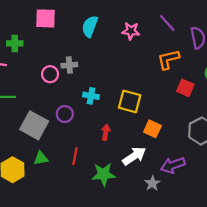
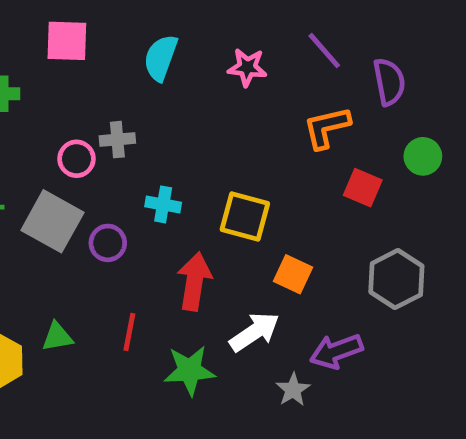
gray square: (34, 125) -> (52, 221), moved
red arrow: (106, 132) -> (194, 281), size x1.6

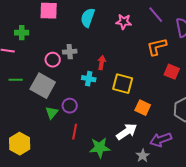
purple circle: (108, 243) -> (70, 106), moved
red arrow: (194, 281) -> (102, 63), moved, size x0.6
green triangle: (57, 337) -> (52, 113), moved, turned -40

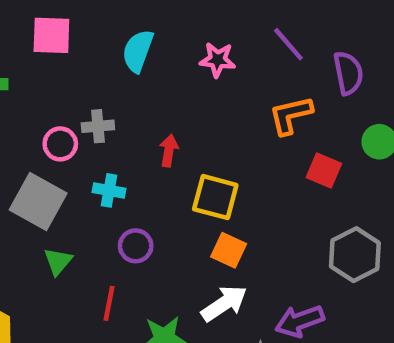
cyan cross: (89, 79) -> (109, 190), moved
purple circle: (70, 106) -> (136, 246), moved
orange square: (143, 108) -> (229, 250), moved

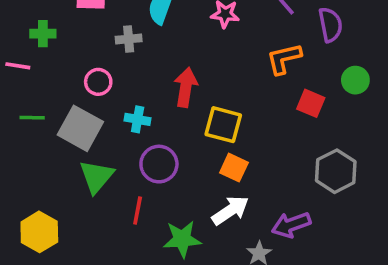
gray cross: (98, 126) -> (129, 39), moved
red arrow: (169, 151) -> (186, 87), size x1.5
purple circle: (136, 246) -> (159, 164), size x1.4
green triangle: (58, 261) -> (96, 177), size x1.5

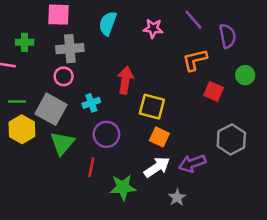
gray cross: (129, 39) -> (70, 49), moved, size x1.5
cyan cross: (138, 119) -> (91, 103), turned -30
purple arrow: (291, 225) -> (192, 163), moved
yellow hexagon: (39, 232) -> (22, 129), moved

